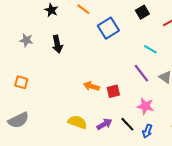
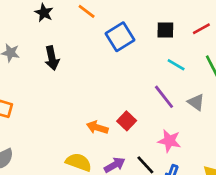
black square: (142, 12) -> (165, 30), moved, turned 32
orange arrow: (91, 86) -> (97, 128), moved
red square: (113, 91) -> (127, 121), turned -32

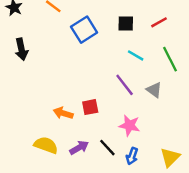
red square: (127, 121) -> (90, 107), turned 35

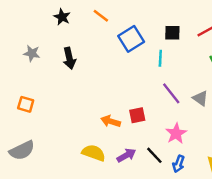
cyan line: (136, 55) -> (160, 58), moved, turned 63
pink star: (129, 125) -> (176, 133), turned 30

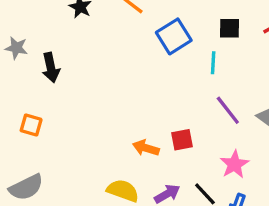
gray star: (32, 53) -> (16, 48), moved
black arrow: (69, 58) -> (51, 68), moved

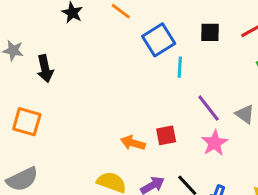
cyan line: (213, 63) -> (180, 67), moved
orange square: (31, 125) -> (27, 122), size x1.4
pink star: (234, 164) -> (215, 143), moved

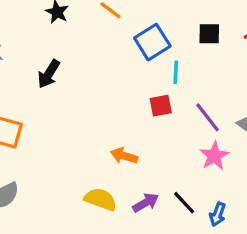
black arrow: (45, 69) -> (49, 74), moved, turned 44
red square: (166, 135) -> (161, 106), moved

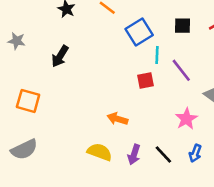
purple line: (208, 117) -> (181, 70), moved
purple arrow: (146, 203) -> (134, 155), turned 138
blue arrow: (218, 214) -> (195, 153), moved

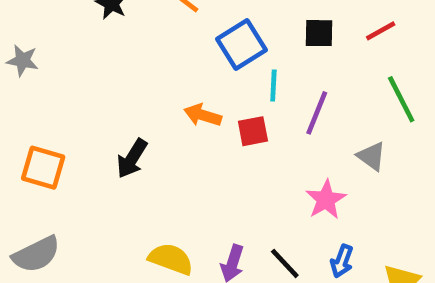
black arrow: (60, 56) -> (132, 159), moved
purple line: (181, 70) -> (317, 113), turned 60
orange arrow: (117, 119) -> (203, 115), moved

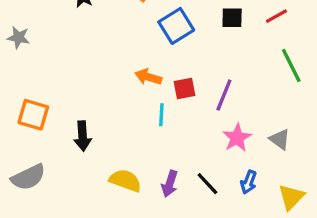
cyan line: (273, 86) -> (161, 115), moved
purple line: (317, 113) -> (224, 95), moved
gray triangle: (371, 156) -> (280, 139), moved
black arrow: (132, 159) -> (83, 136), moved, turned -36

